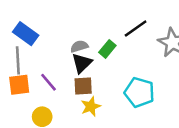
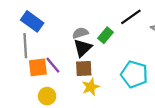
orange square: (19, 85) -> (38, 67), moved

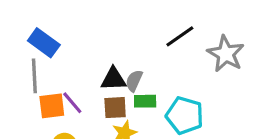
gray semicircle: (80, 33) -> (134, 81), moved, turned -49
green rectangle: (106, 35) -> (145, 101), moved, turned 49
black triangle: (83, 48) -> (113, 79), turned 42

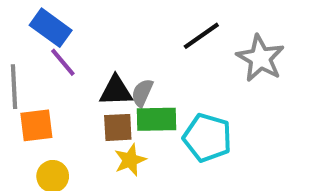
blue rectangle: (44, 43) -> (51, 28), moved
green rectangle: (145, 101) -> (157, 119), size x1.4
purple line: (72, 103) -> (63, 62), moved

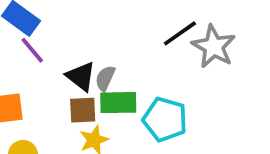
black line: (201, 36) -> (180, 33), moved
black triangle: (116, 91) -> (81, 76), turned 40

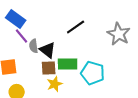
black line: (180, 33) -> (76, 27), moved
gray semicircle: (105, 78) -> (34, 46), moved, turned -32

